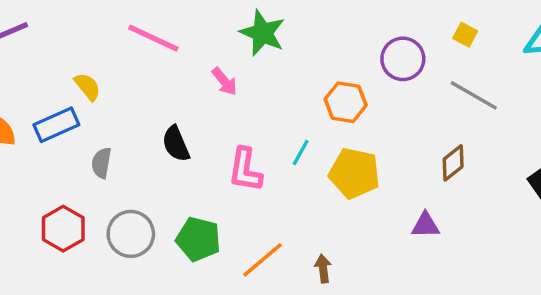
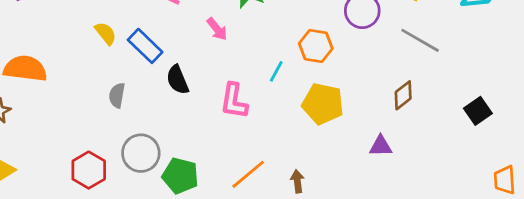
blue rectangle: (56, 125) -> (145, 46), moved, turned 68
cyan line: (301, 152) -> (276, 71), moved
red hexagon: (63, 229) -> (89, 170), moved
green pentagon: (198, 239) -> (180, 176), moved

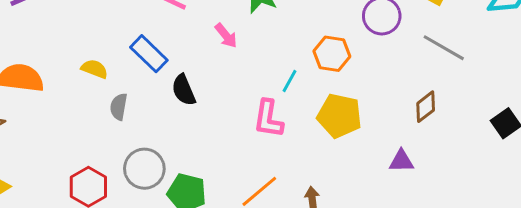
yellow semicircle: (106, 33) -> (94, 69), moved, turned -30
pink L-shape: (234, 101) -> (268, 119), moved

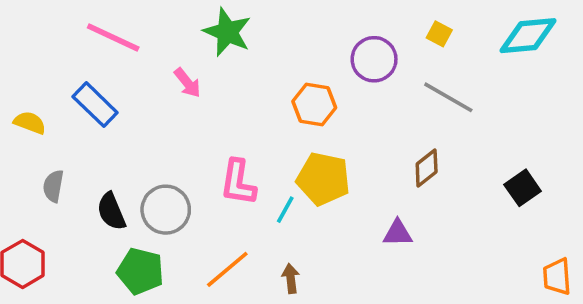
cyan line: (290, 81) -> (285, 210), moved
black semicircle: (184, 90) -> (111, 211), moved
gray semicircle: (119, 107) -> (53, 186), moved
gray circle: (144, 169) -> (166, 210), moved

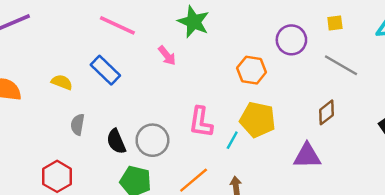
yellow square: (439, 34) -> (335, 23), turned -35
purple triangle: (398, 233) -> (307, 156), size x1.4

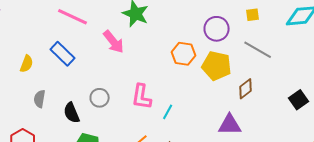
pink arrow: (167, 56) -> (114, 42), size x1.4
yellow semicircle: (62, 82) -> (27, 64), turned 90
yellow pentagon: (258, 120) -> (217, 66), moved
gray circle: (152, 140) -> (100, 98), moved, size x0.7

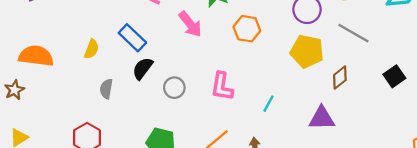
orange hexagon: (184, 54) -> (247, 29), moved
black square: (299, 100) -> (394, 76), moved
cyan line: (168, 112) -> (268, 104), moved
black semicircle: (72, 113) -> (143, 68), moved, turned 60

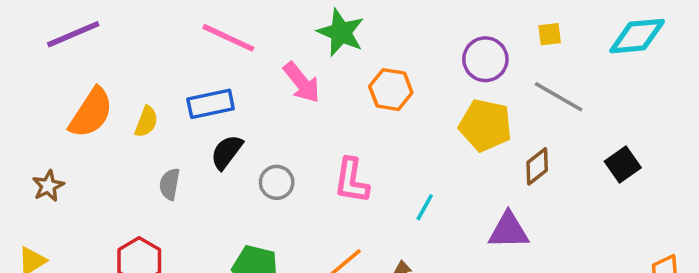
blue rectangle: (132, 38) -> (211, 104), turned -56
orange semicircle: (36, 56) -> (91, 113), moved, turned 116
brown star: (14, 90) -> (48, 186), moved

